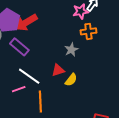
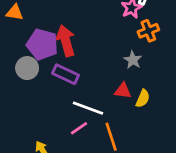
red arrow: (26, 22) -> (66, 41), turned 120
red triangle: (58, 70) -> (123, 91), turned 40

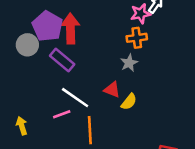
orange cross: (148, 31) -> (137, 38), moved

